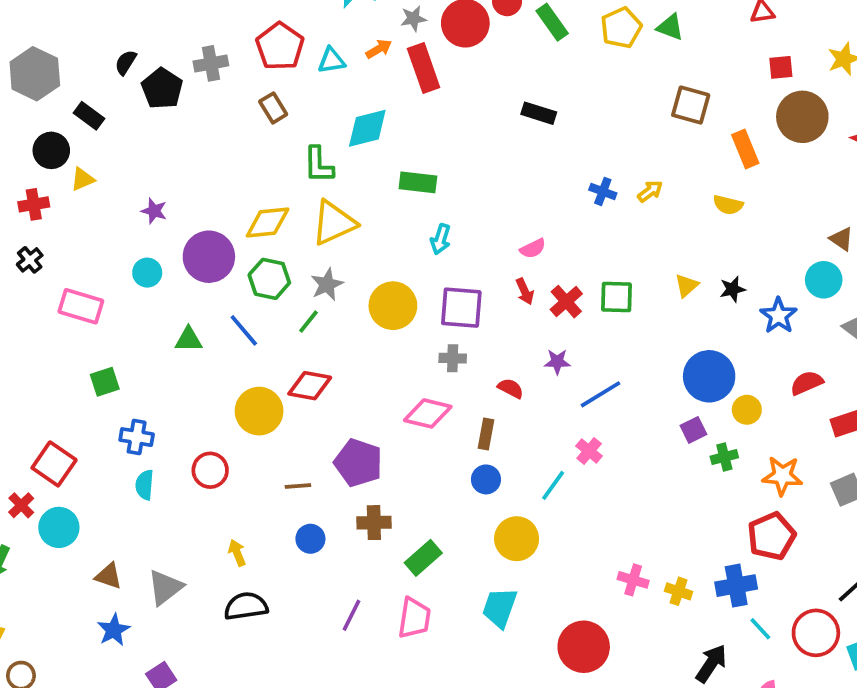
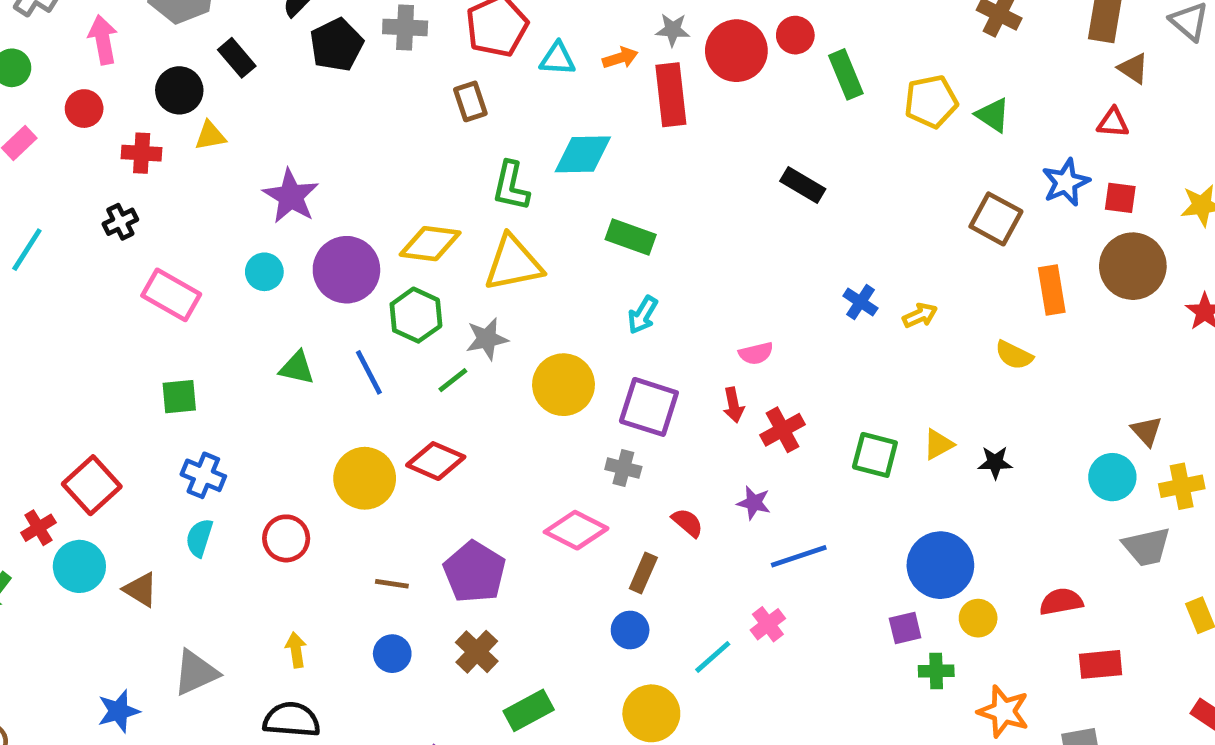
purple star: (154, 211) -> (291, 196), size x1.6
green square: (617, 297) -> (875, 455), moved
blue star: (779, 316) -> (1066, 182), moved
brown cross: (374, 523) -> (477, 652), turned 32
brown triangle: (109, 576) -> (141, 590), moved

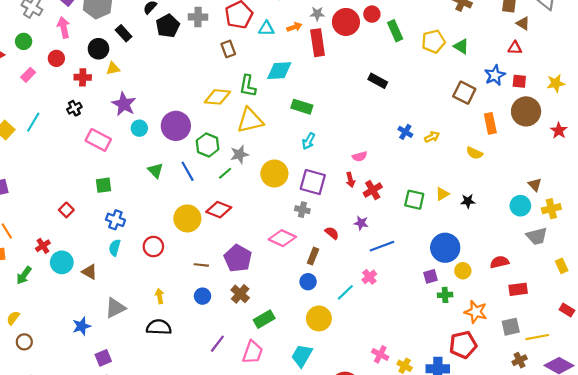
purple star: (291, 196) -> (124, 104), moved
yellow diamond: (430, 244) -> (217, 97), moved
green triangle: (297, 368) -> (155, 170), turned 35
red square: (92, 485) -> (66, 210), moved, size x0.6

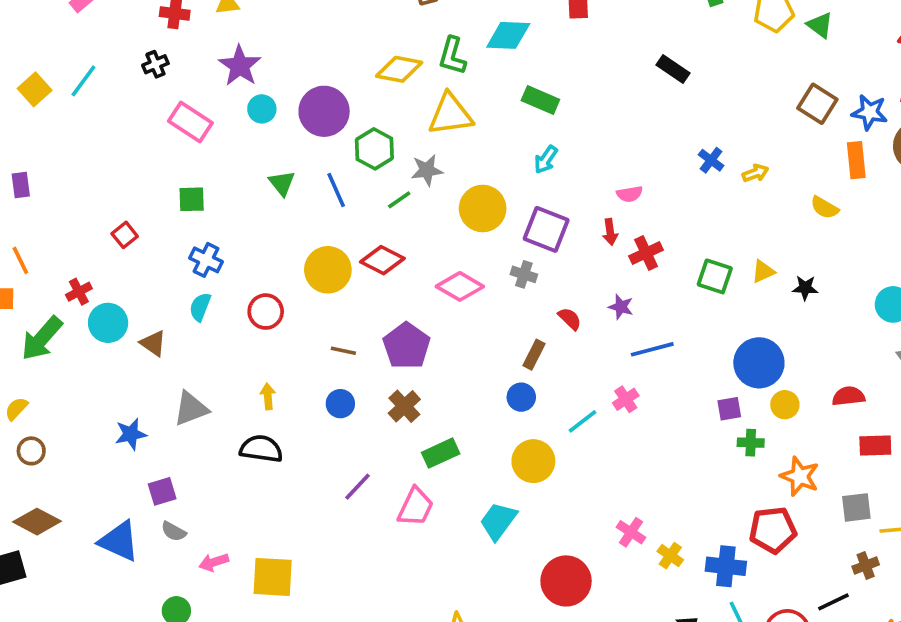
blue star: (495, 75) -> (870, 112), moved, turned 30
pink diamond: (282, 238) -> (460, 286), moved
green arrow: (24, 275) -> (42, 338), size x1.5

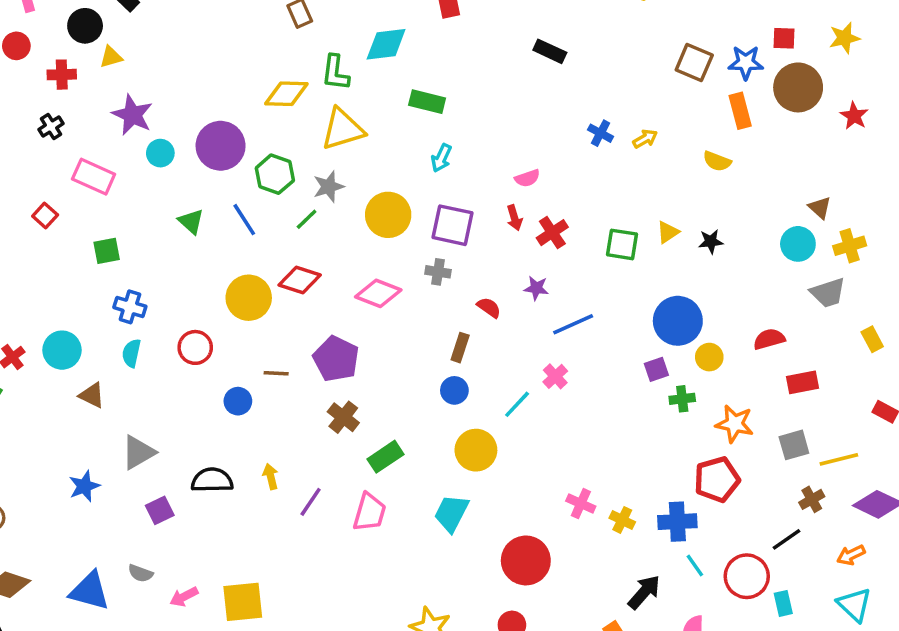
red square: (125, 235) -> (45, 216), moved
cyan circle: (108, 323) -> (62, 350), moved
yellow arrow: (268, 396) -> (271, 476), moved
blue circle: (340, 404) -> (238, 401), moved
purple square: (162, 491) -> (160, 510), moved

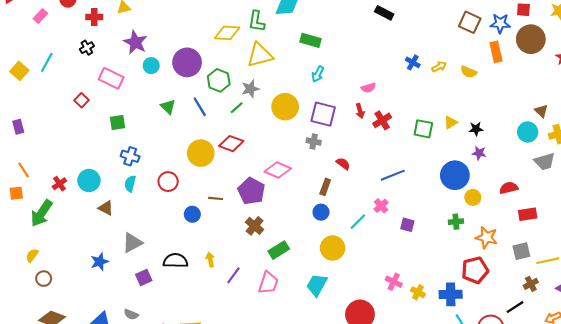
yellow semicircle: (717, 161) -> (469, 72), moved
purple star: (536, 288) -> (479, 153), moved
pink diamond: (378, 293) -> (278, 170), moved
purple square: (656, 369) -> (407, 225), moved, turned 32

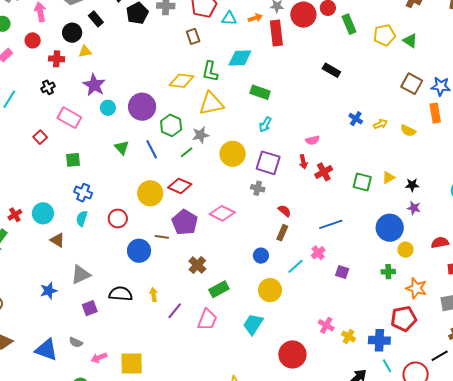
brown rectangle: (325, 187) -> (282, 233), moved
purple pentagon: (251, 191) -> (185, 222), moved
blue circle: (192, 214) -> (139, 251), size x1.5

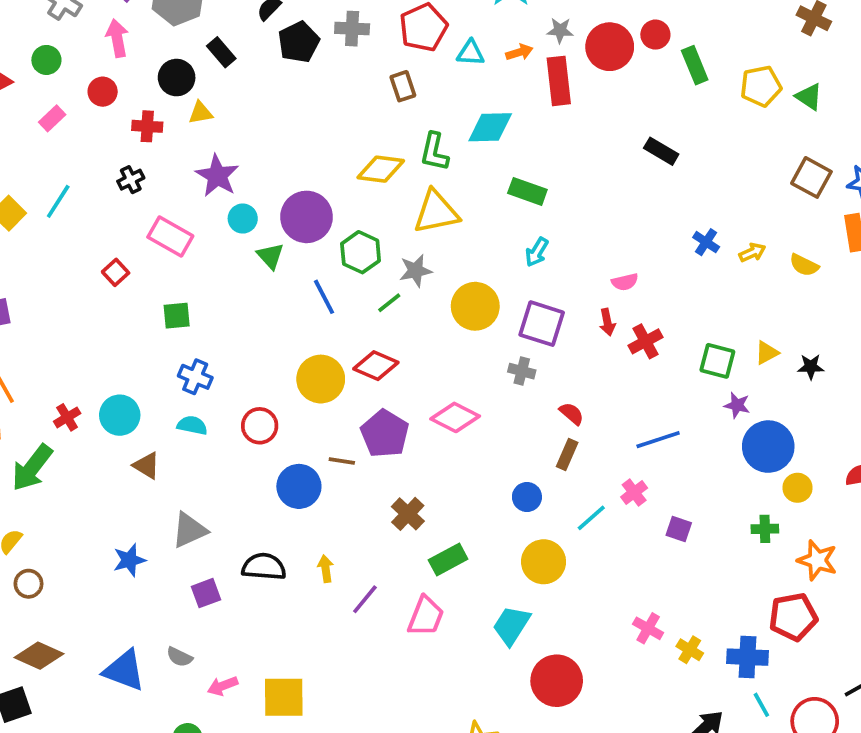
green triangle: (122, 148) -> (270, 256), moved
purple star: (414, 208) -> (737, 405), moved
cyan semicircle: (82, 218) -> (192, 425), turned 84
red circle: (292, 354) -> (557, 681), moved

